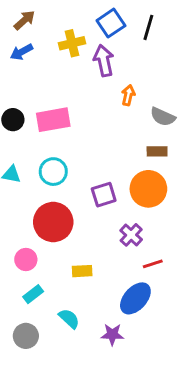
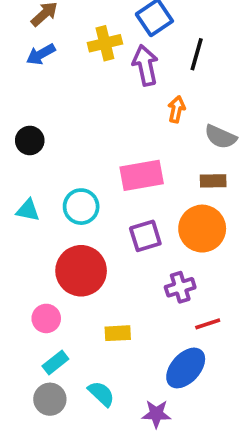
black line: (148, 27) -> (197, 54), moved
pink rectangle: (53, 120) -> (142, 175), moved
purple cross: (131, 235) -> (180, 287), turned 30
gray circle: (26, 336) -> (50, 399), moved

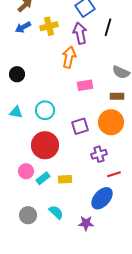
yellow cross: (105, 43) -> (49, 26), moved
orange arrow: (176, 109) -> (69, 57), moved, size x1.5
pink rectangle: (142, 175) -> (85, 85), moved, size x0.7
cyan rectangle: (55, 362) -> (43, 178), moved

